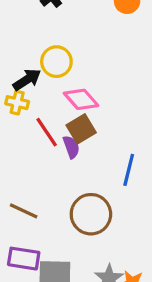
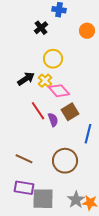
yellow circle: (56, 62) -> (53, 59), moved
yellow cross: (17, 103) -> (45, 81), moved, turned 32
brown square: (81, 129) -> (70, 112), moved

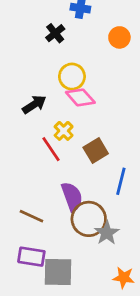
yellow cross: (45, 81) -> (64, 131), moved
pink diamond: (59, 91) -> (80, 97), moved
purple semicircle: (53, 120) -> (72, 197), moved, size x1.5
gray star: (76, 200) -> (107, 233), moved

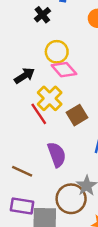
yellow cross: (64, 131) -> (50, 98), size x1.5
brown circle: (89, 219) -> (71, 199), moved

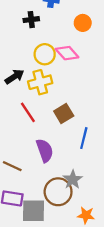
black cross: (42, 15) -> (31, 20), turned 32
pink diamond: (64, 70) -> (67, 53), moved
yellow cross: (50, 98) -> (40, 82), moved, turned 30

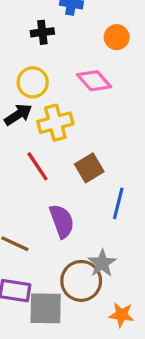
yellow circle: (45, 54) -> (33, 82), moved

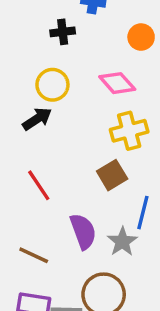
yellow cross: (55, 123) -> (129, 131), moved
red line: (38, 166) -> (39, 185), moved
gray star: (102, 263) -> (122, 242), moved

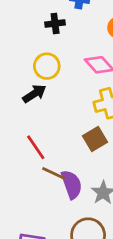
brown line: (34, 255) -> (54, 173), moved

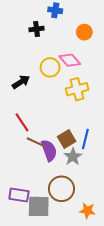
yellow circle: (47, 66) -> (50, 67), moved
brown square: (95, 139) -> (67, 139), moved

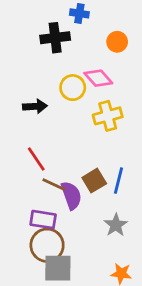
black cross: (37, 29) -> (55, 38), size x1.5
black arrow: (21, 82) -> (35, 106), turned 30
gray star: (73, 157) -> (116, 225), moved
brown circle: (61, 189) -> (47, 245), moved
purple rectangle: (19, 195) -> (43, 220), moved

